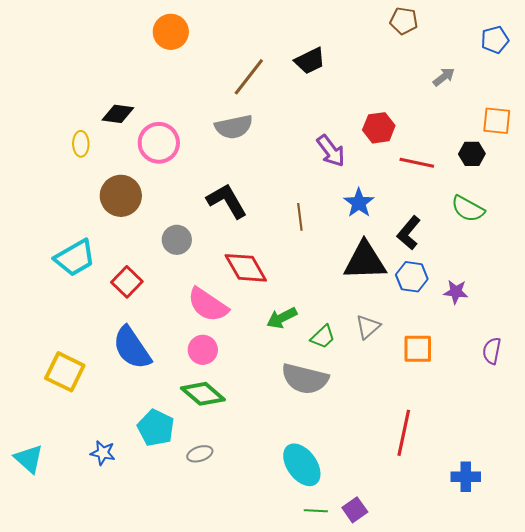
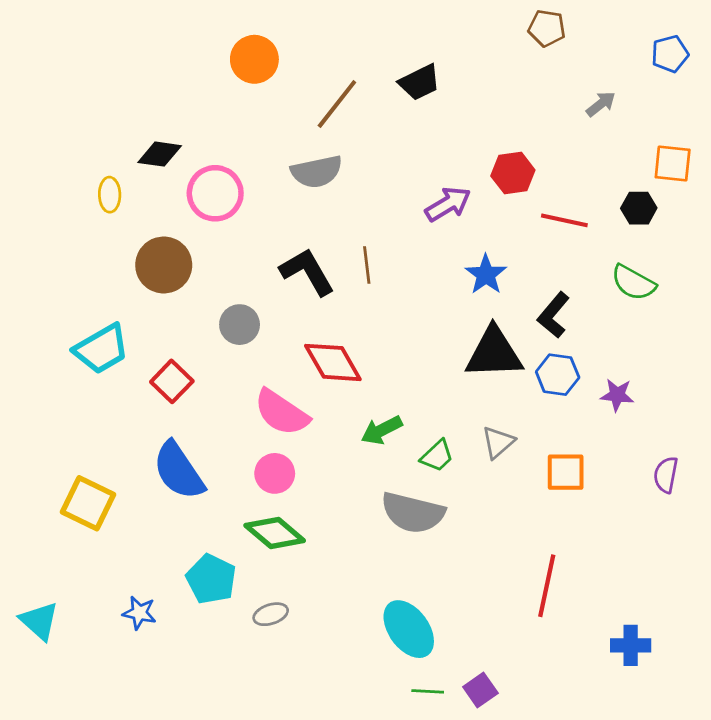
orange circle: (171, 32) -> (254, 59), moved
purple arrow: (331, 151) -> (448, 204), turned -84
brown line: (300, 217) -> (367, 265), moved

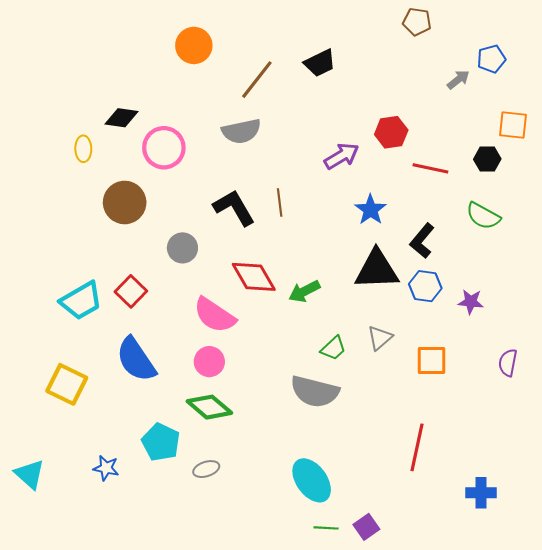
blue pentagon: (670, 54) -> (491, 59), moved
cyan trapezoid: (101, 349) -> (81, 301), moved
green arrow: (382, 430) -> (304, 291), moved

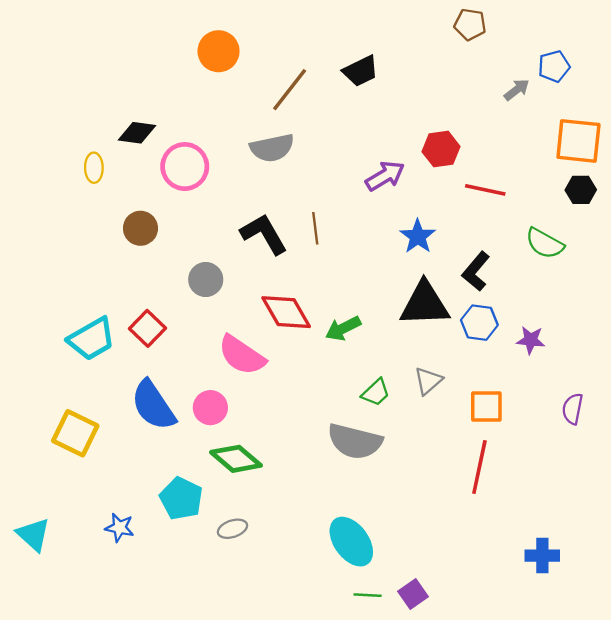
orange square: (513, 125) -> (578, 141), size x1.4
black hexagon: (487, 159) -> (581, 190), moved
brown circle: (125, 202) -> (140, 228), size x0.7
pink circle: (209, 362) -> (210, 408), moved
red line: (417, 447) -> (479, 467), moved

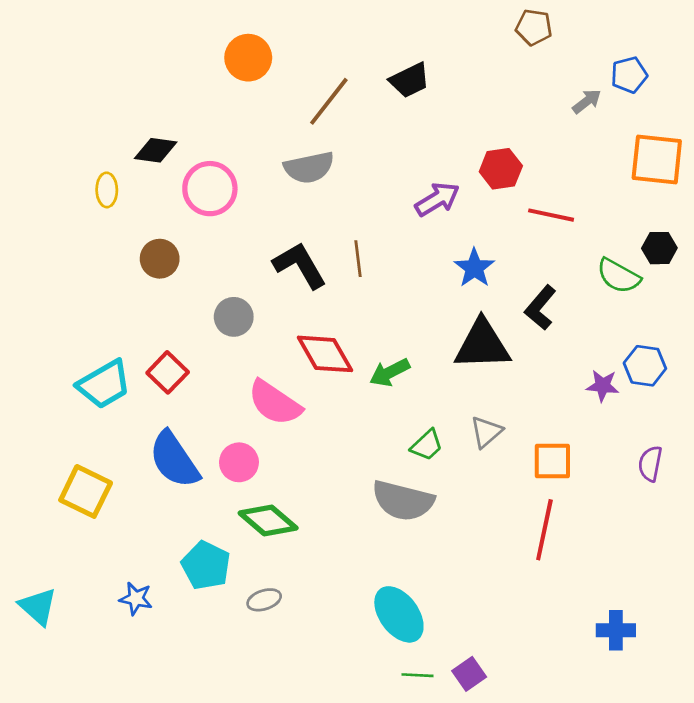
black hexagon: (581, 190) -> (659, 248), moved
blue hexagon: (479, 323) -> (645, 366), moved

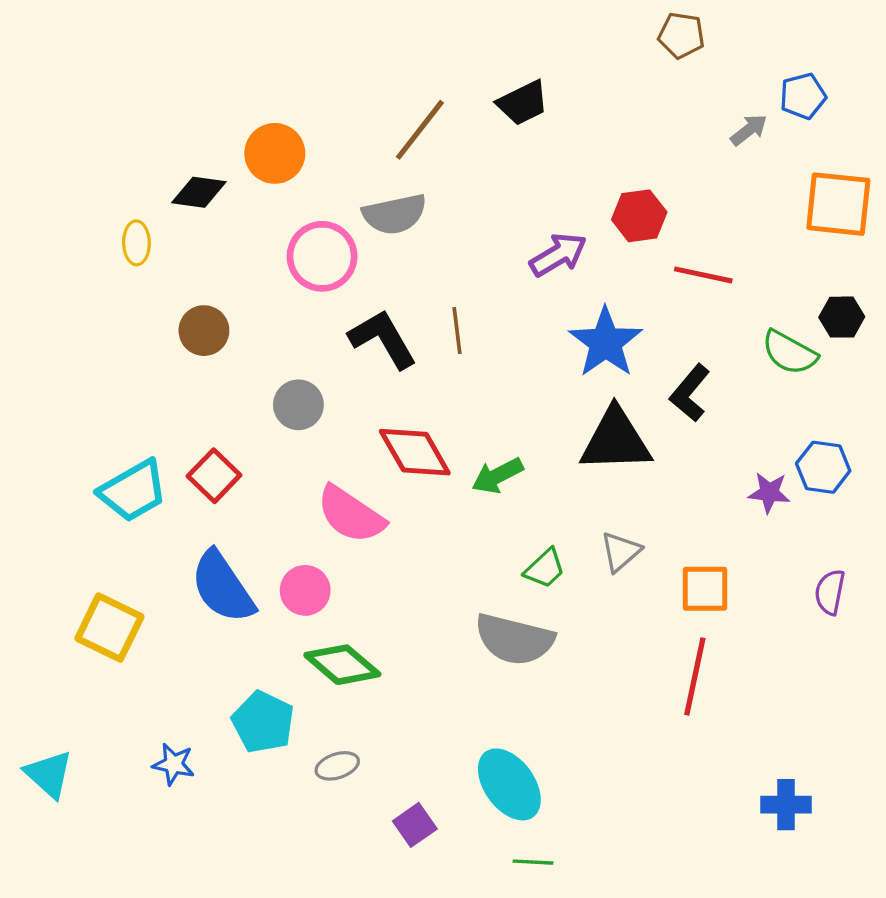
orange circle: (248, 58) -> (275, 153), moved
pink circle: (210, 189) -> (322, 256), moved
blue star: (474, 268) -> (605, 342), size x1.4
purple square: (469, 674) -> (415, 825), moved

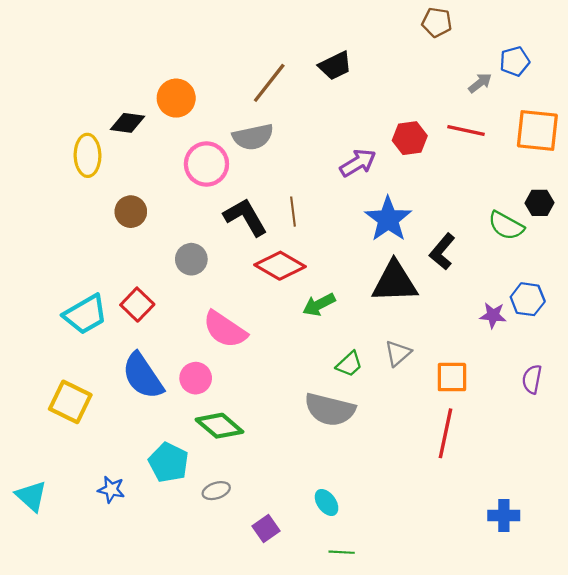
yellow ellipse: (136, 243) -> (88, 155), size x1.5
red line: (703, 275) -> (466, 130), moved
red diamond: (415, 452) -> (280, 266), moved, turned -30
cyan ellipse: (509, 784) -> (327, 502), size x0.6

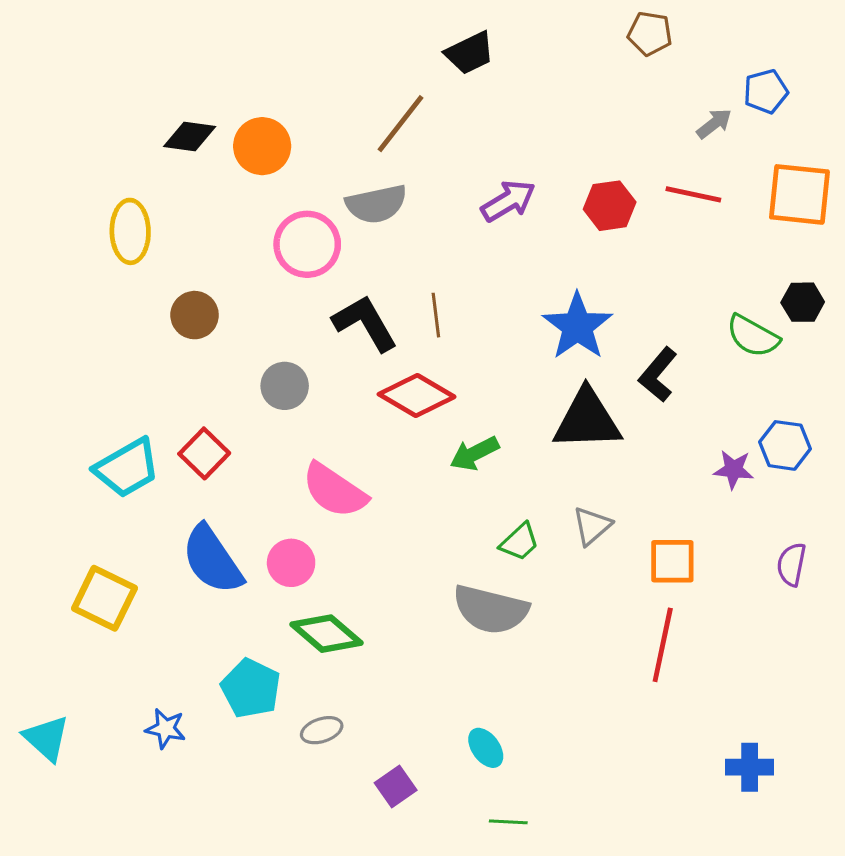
black trapezoid: (335, 66) -> (470, 53), moved
black diamond: (128, 123) -> (190, 136), moved
purple arrow: (358, 163) -> (508, 201), moved

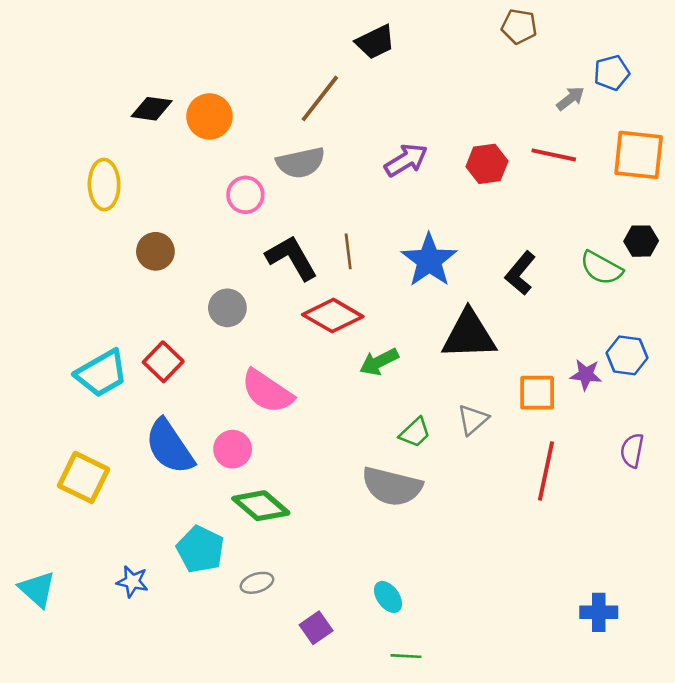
pink circle: (307, 244) -> (245, 195), size x0.7
blue star: (577, 326) -> (429, 260), moved
black L-shape: (658, 375) -> (520, 273), moved
orange square: (672, 561) -> (537, 393), moved
red line: (663, 645) -> (546, 471), moved

